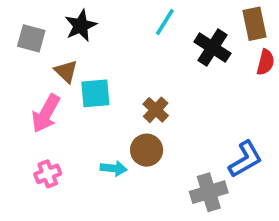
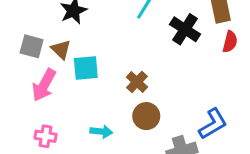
gray square: (31, 38) -> (32, 46), moved
brown circle: (147, 150) -> (146, 116), moved
pink cross: (48, 174) -> (45, 136), turned 30

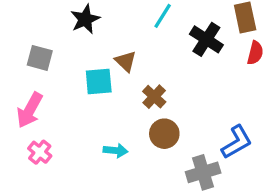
brown triangle: (61, 49) -> (126, 61), moved
pink arrow: (44, 85) -> (30, 110), moved
pink cross: (45, 136) -> (40, 152), moved, turned 30

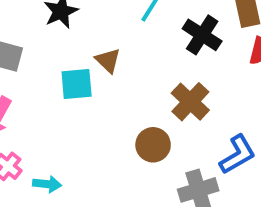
brown cross: (154, 97) -> (190, 102), moved, size x1.4
cyan arrow: (115, 150) -> (47, 184), moved

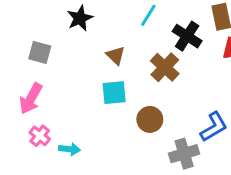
cyan square: (77, 84) -> (114, 93), moved
brown cross: (190, 102) -> (165, 67), moved

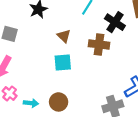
brown cross: (165, 67) -> (99, 44), turned -36
brown circle: (150, 119) -> (59, 102), moved

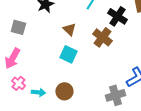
brown cross: (99, 44) -> (102, 37), turned 30
cyan square: (63, 63) -> (68, 54), turned 30

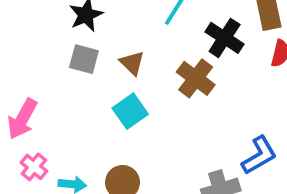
gray square: (18, 27) -> (84, 59), moved
cyan square: (68, 54) -> (130, 111), turned 30

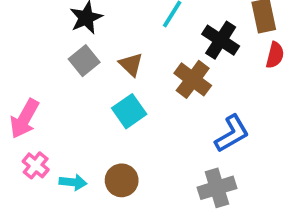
gray square: (84, 59) -> (84, 61), turned 36
blue L-shape: (259, 155) -> (232, 134), moved

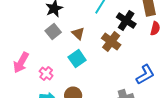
blue L-shape: (232, 134) -> (145, 75), moved
pink cross: (36, 165) -> (46, 74), moved

